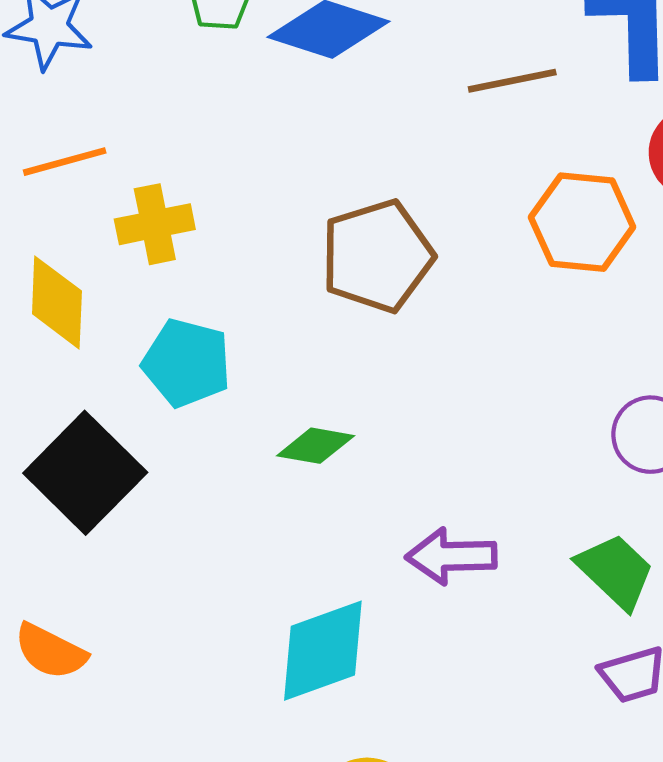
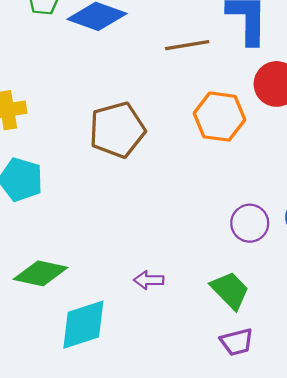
green diamond: (316, 446) -> (41, 273), moved, size x1.4
purple arrow: (451, 556) -> (149, 280), size x0.7

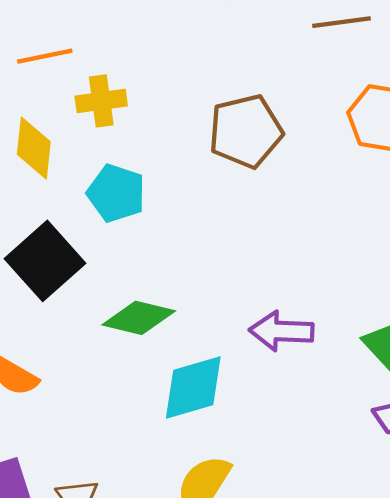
purple arrow: (149, 280) -> (281, 331), size x1.6

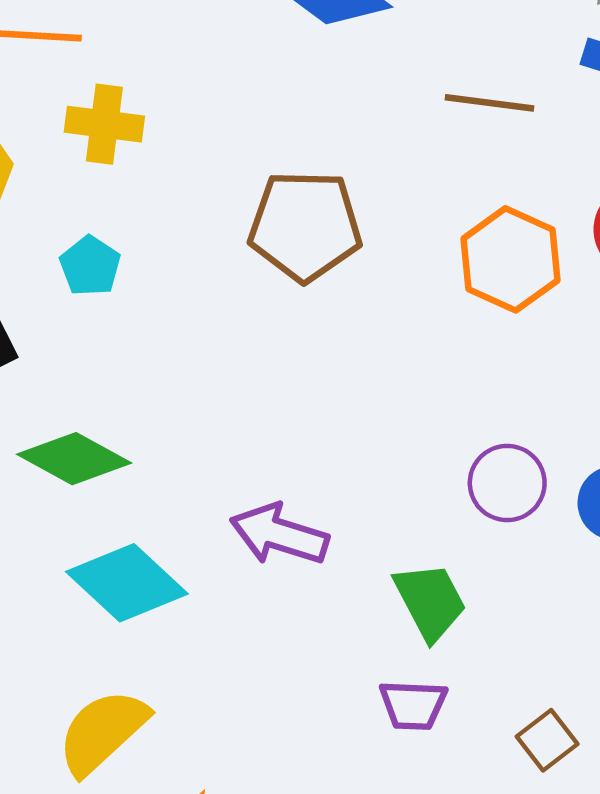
cyan pentagon: (116, 193) -> (90, 266), size x0.7
cyan diamond: (193, 387) -> (127, 583), turned 44

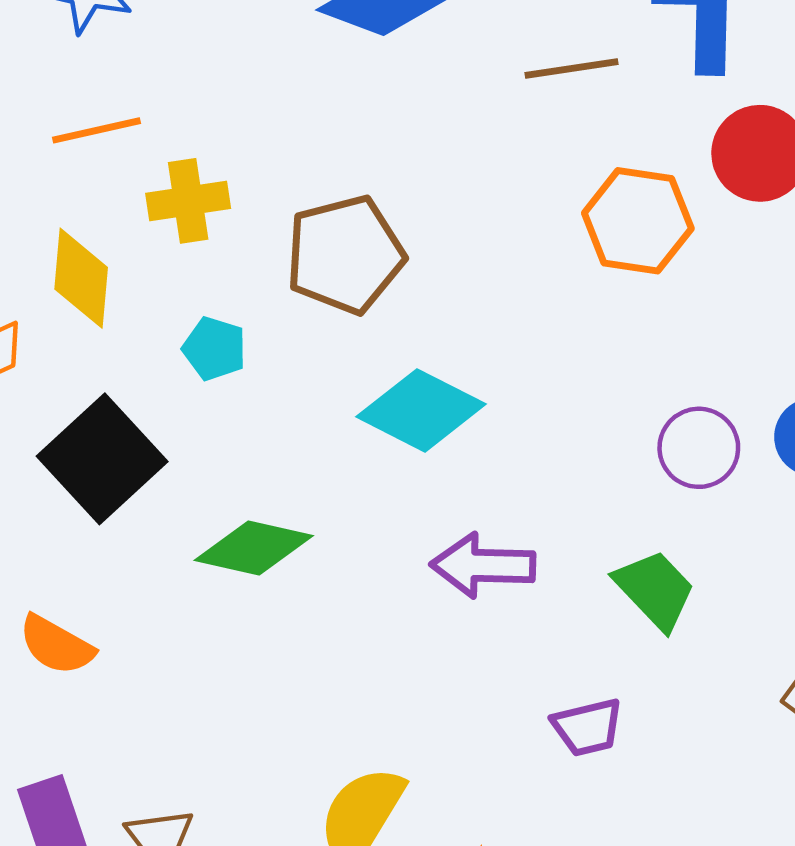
brown pentagon: (305, 226) -> (345, 255), moved
cyan diamond: (127, 583) -> (421, 410), moved
purple trapezoid: (413, 705) -> (587, 727), moved

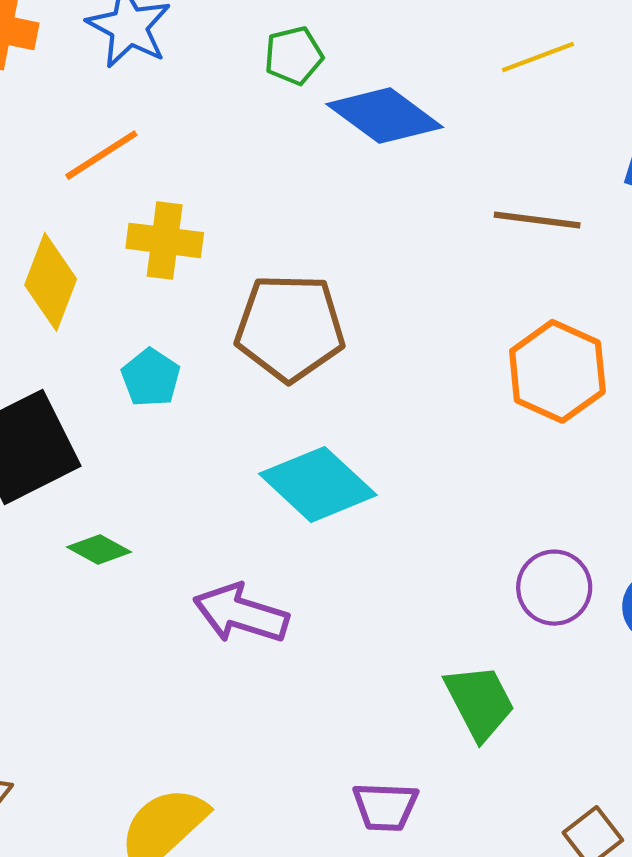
orange line: (97, 130) -> (101, 155), turned -36
green diamond: (254, 548) -> (99, 549), moved, size x0.6
purple arrow: (483, 566) -> (241, 614), moved

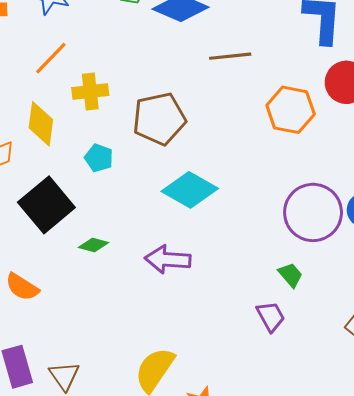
brown line: (537, 220) -> (230, 56), moved
purple circle: (554, 588) -> (313, 212), size x1.6
green trapezoid: (480, 702) -> (290, 275), size x0.7
purple trapezoid: (385, 807) -> (271, 316), moved, turned -108

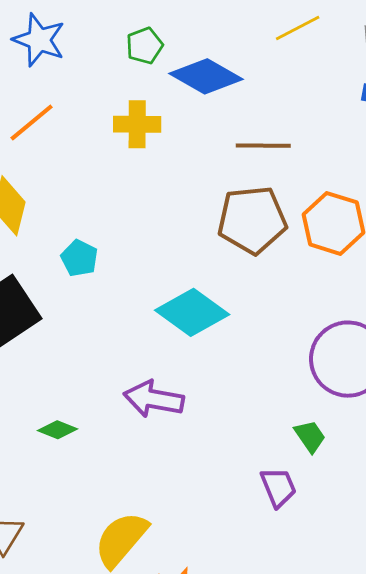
yellow cross: (90, 92) -> (137, 124), moved
brown pentagon: (159, 119) -> (252, 220), moved
green diamond: (94, 245) -> (57, 430), moved

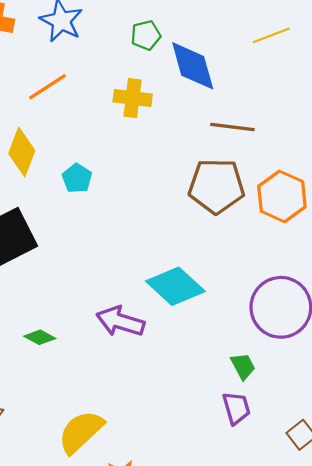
blue diamond: (206, 76) -> (193, 66), turned 38
cyan pentagon: (79, 258) -> (77, 178), moved
cyan diamond: (192, 312) -> (175, 286), moved
purple trapezoid: (278, 487) -> (236, 408), moved

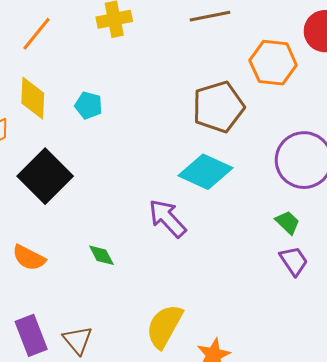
brown pentagon: (216, 186) -> (218, 107), moved
purple arrow: (120, 321) -> (167, 218), turned 48
green diamond: (40, 337) -> (101, 255), turned 52

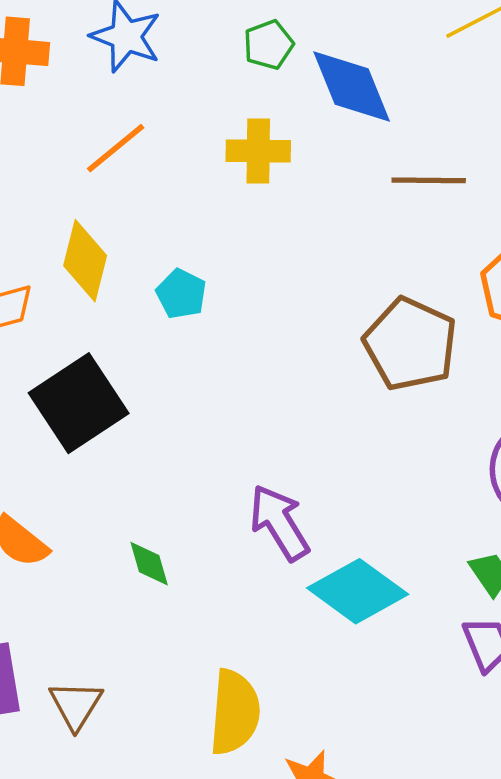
brown pentagon: (218, 107) -> (410, 344), turned 30
cyan diamond: (205, 172) -> (358, 591), moved
yellow semicircle: (164, 326) -> (235, 712), turned 144

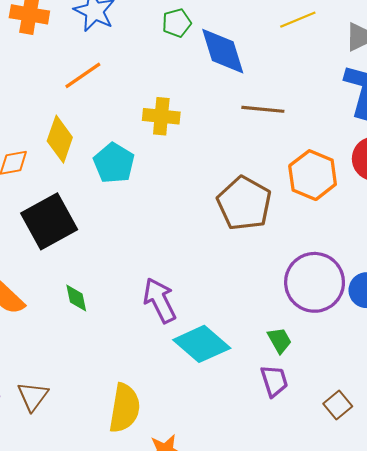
yellow cross: (258, 151) -> (161, 116), moved
cyan pentagon: (181, 294) -> (114, 163), size x1.4
green diamond: (149, 564) -> (76, 298), moved

